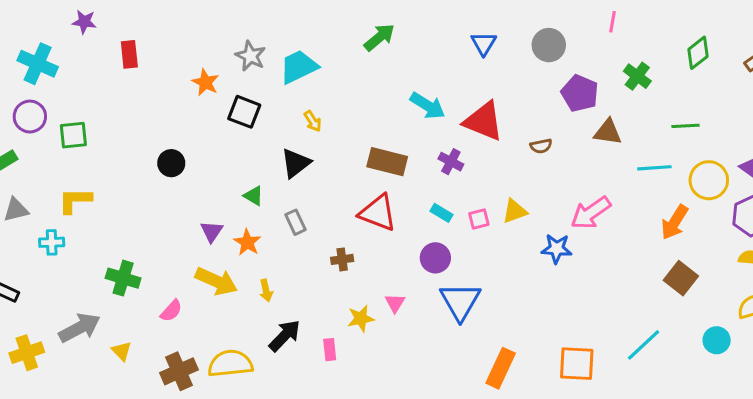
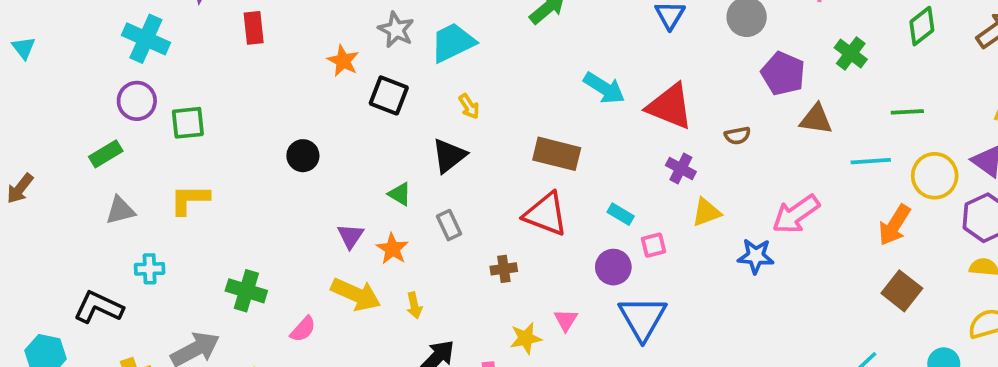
purple cross: (451, 162) -> (681, 168), moved
pink square: (479, 219) -> (653, 245), moved
cyan cross: (52, 242) -> (150, 269), moved

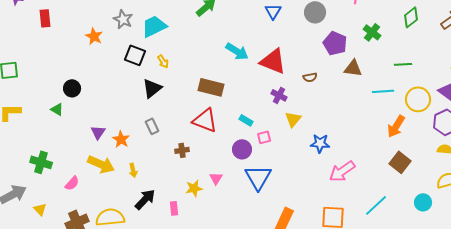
black square: (389, 95) -> (135, 55), moved
green triangle: (400, 194) -> (57, 109), moved
yellow triangle: (706, 212) -> (293, 119), turned -30
pink arrow: (796, 214) -> (342, 171), moved

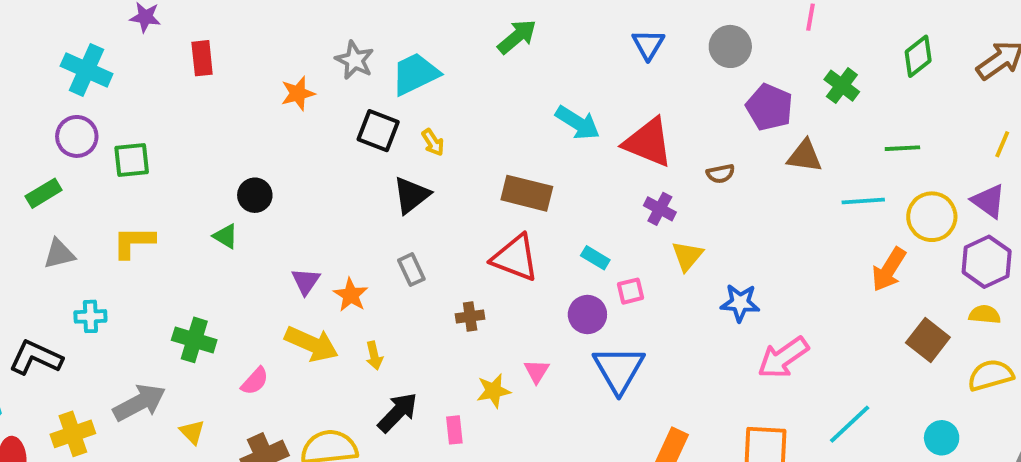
orange star: (94, 36) -> (298, 93), turned 30
brown square: (400, 162) -> (928, 340), moved
cyan circle: (423, 202) -> (942, 438), moved

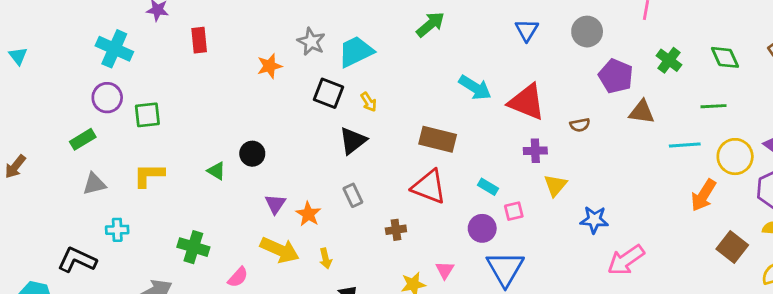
green diamond: (918, 56) -> (725, 57), moved, turned -76
black circle: (255, 195) -> (252, 154), moved
purple cross: (660, 209) -> (535, 151), turned -30

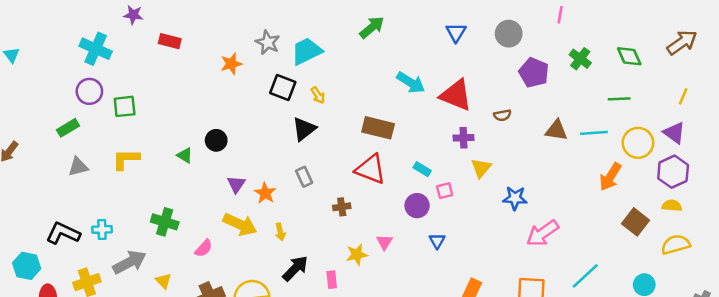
red rectangle: (199, 40) -> (170, 41), turned -70
brown triangle: (642, 112) -> (556, 130), moved
cyan cross: (117, 230) -> (102, 229), moved
blue triangle: (505, 269) -> (437, 241), size x0.5

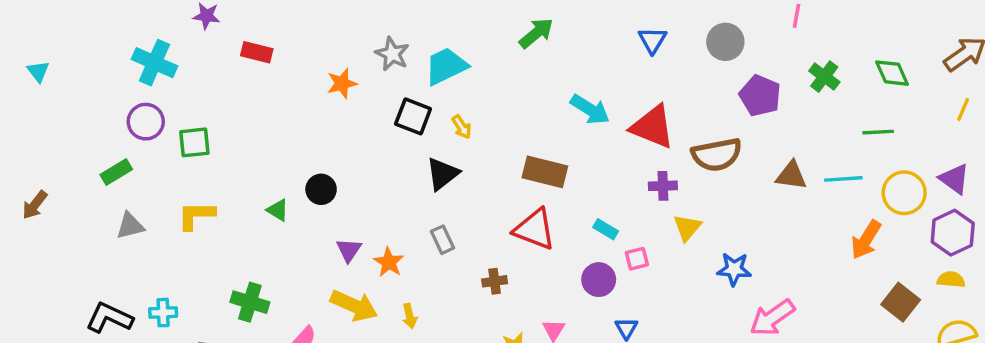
yellow line: (683, 96) -> (963, 109), moved
brown semicircle: (502, 115) -> (717, 155), size x2.0

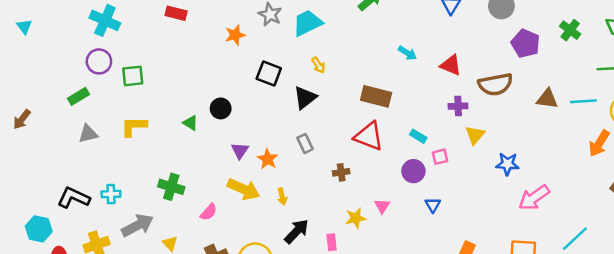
cyan arrow: (590, 109) -> (407, 53), size x0.7
black square: (413, 116) -> (269, 74), moved
red triangle: (653, 127) -> (451, 65), size x0.7

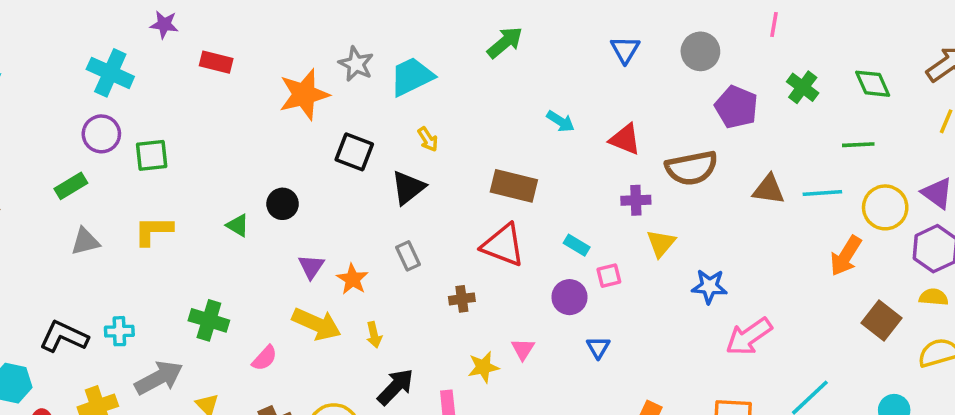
orange star: (235, 35) -> (304, 94), size x1.6

